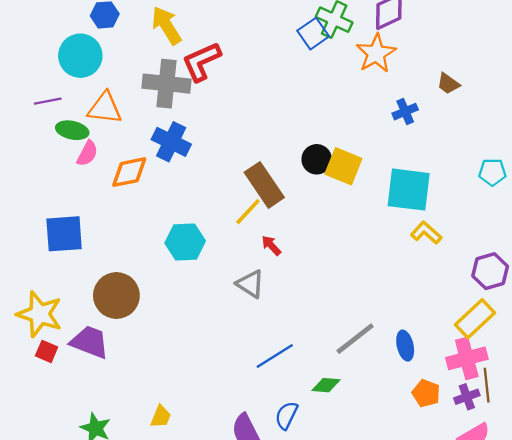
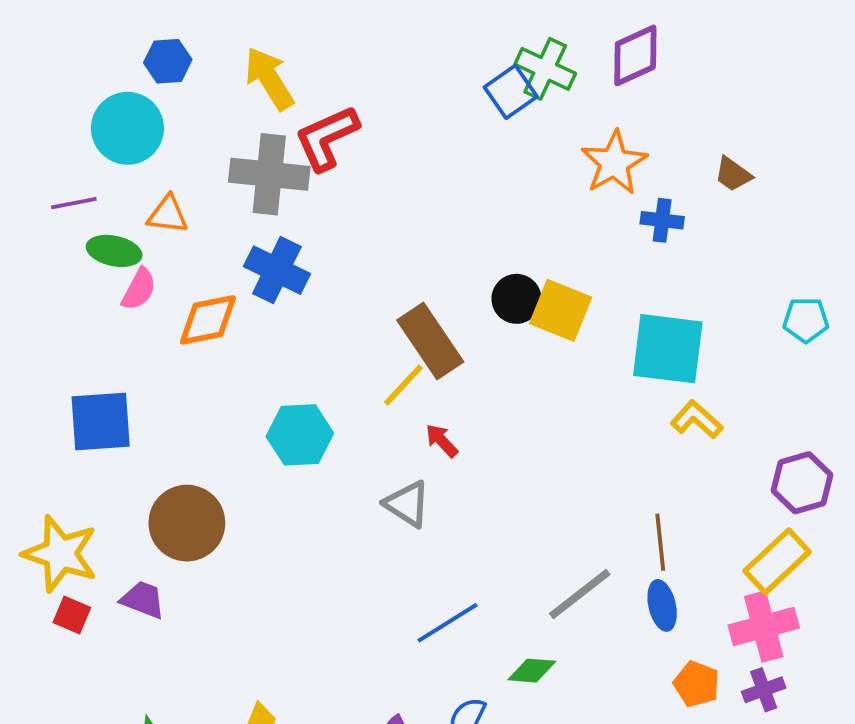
orange star: (376, 53) -> (614, 163), moved
orange triangle: (105, 108) -> (168, 215), size x0.7
blue cross: (405, 112) -> (662, 220), turned 30
purple trapezoid: (90, 342) -> (143, 600), size x0.7
brown line: (487, 385) -> (660, 542), moved

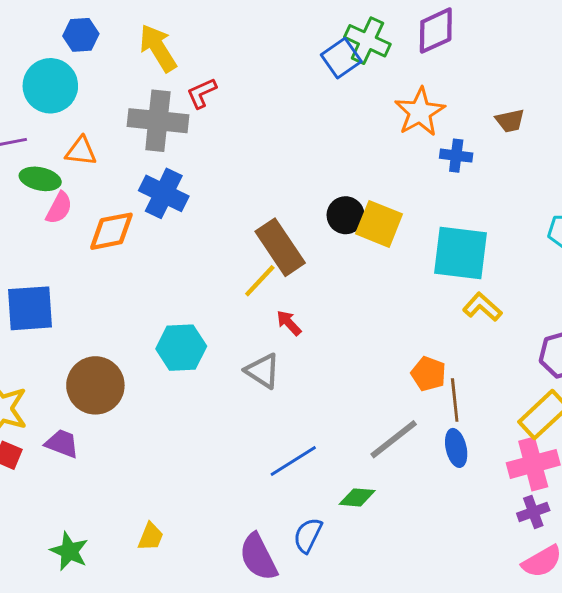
red L-shape: (327, 138) -> (202, 93), size x0.6
brown trapezoid: (733, 174) -> (510, 121), turned -48
cyan hexagon: (300, 435) -> (181, 348), moved
orange pentagon: (697, 684) -> (429, 374), moved

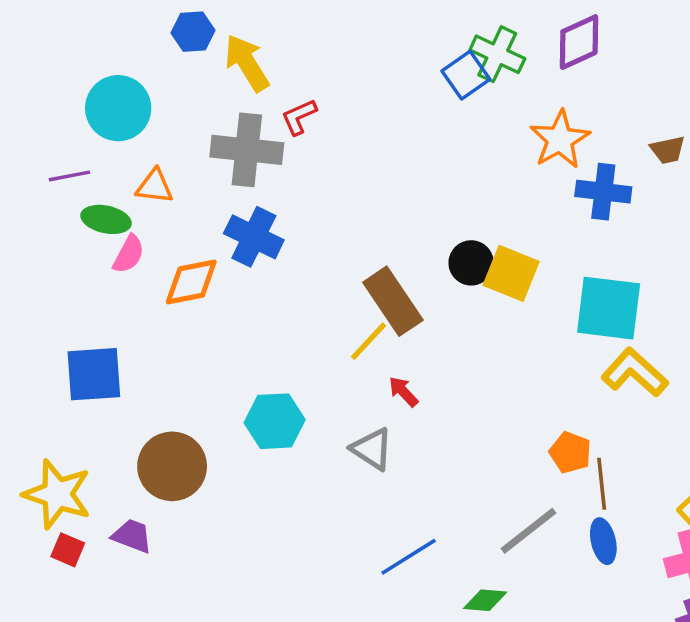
blue hexagon: (81, 35) -> (193, 32), moved
blue cross: (456, 156) -> (603, 192), size x1.4
yellow L-shape: (482, 307) -> (635, 372), size x1.4

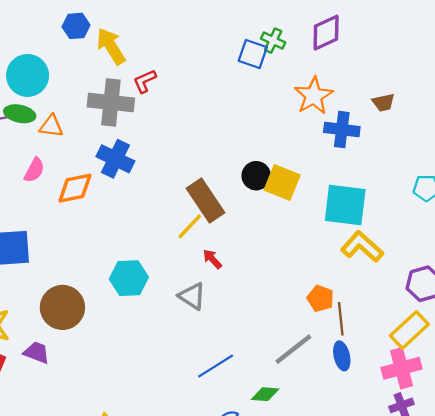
green cross: (497, 54) -> (273, 41), size x0.7
blue square: (466, 75) -> (253, 54), turned -36
green ellipse: (106, 219) -> (20, 114), moved

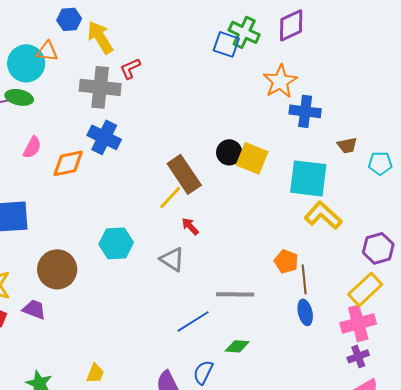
green cross: (273, 41) -> (244, 32), size x1.4
brown trapezoid: (383, 102) -> (347, 145), moved
orange triangle: (51, 126) -> (47, 51), moved
gray line: (293, 349) -> (235, 294), moved, turned 39

